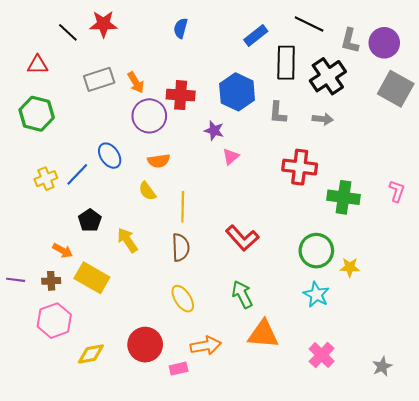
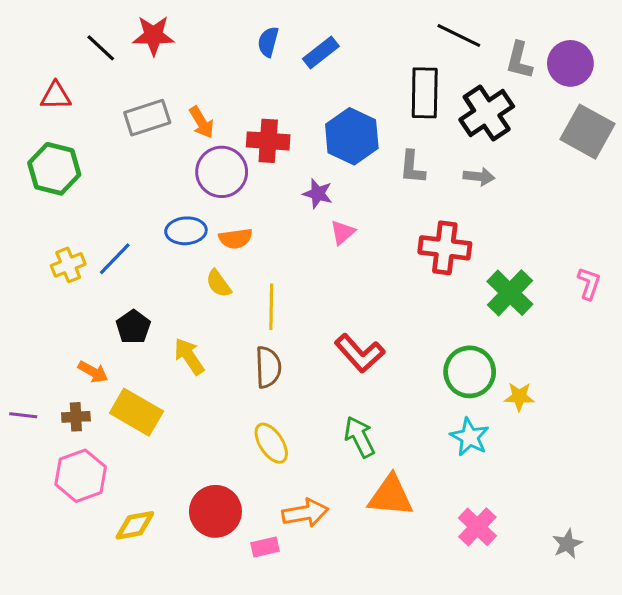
blue rectangle: (256, 36) -> (321, 53), moved
blue ellipse: (110, 156) -> (186, 231), moved, turned -60
green cross: (344, 197) -> (510, 293), turned 36

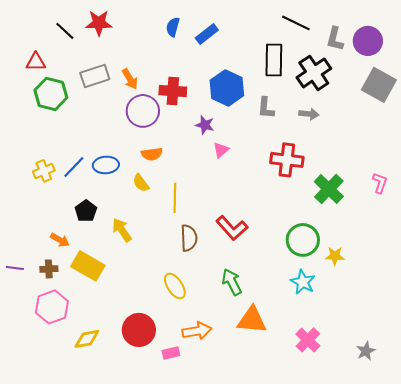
green hexagon: (54, 169) -> (51, 94), moved
blue ellipse: (186, 231) -> (106, 165), moved
brown semicircle: (268, 367) -> (189, 238), moved

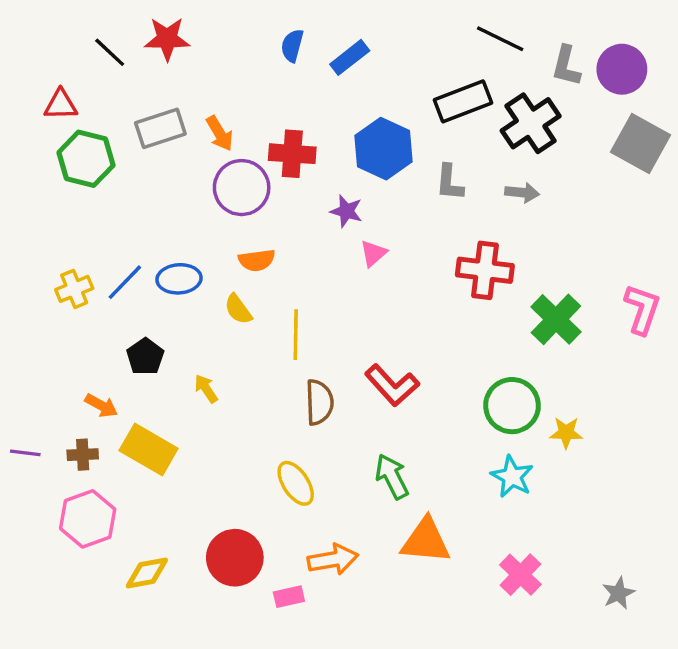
black rectangle: (274, 60) -> (463, 101), turned 68
pink L-shape: (380, 183) -> (642, 309), size x1.4
yellow arrow: (122, 230) -> (206, 389), size x0.7

